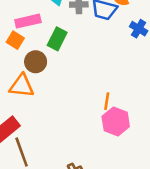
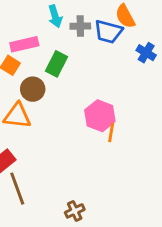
pink hexagon: (116, 121) -> (100, 116), moved

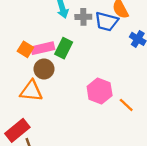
pink rectangle: (24, 44) -> (43, 48), moved
orange line: (111, 133) -> (126, 105), moved, turned -56

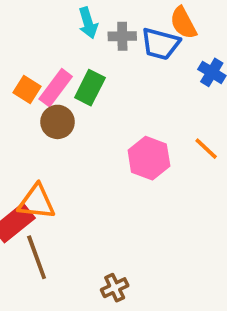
pink rectangle: (43, 48) -> (56, 88), turned -40
orange triangle: (31, 91) -> (37, 202), moved
orange line: (126, 105) -> (206, 149), moved

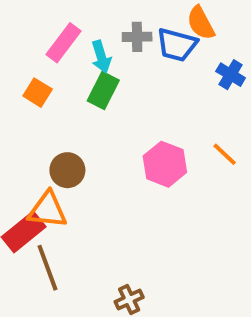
cyan arrow: (88, 23) -> (101, 57), moved
pink rectangle: (56, 88) -> (63, 43), moved
brown circle: (58, 122) -> (67, 170), moved

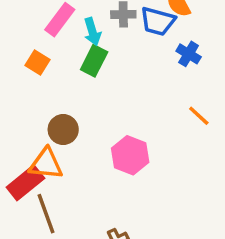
blue cross: (231, 75) -> (189, 54), moved
pink hexagon: (165, 164) -> (130, 155), moved

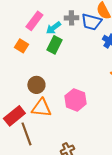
cyan arrow: (92, 32) -> (53, 28), turned 70
orange triangle: (46, 164) -> (41, 108), moved

